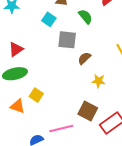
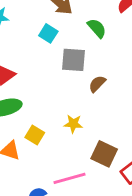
yellow star: (99, 81) -> (73, 124), moved

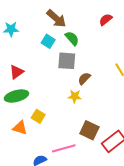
green semicircle: (97, 28) -> (72, 38), moved
yellow star: (73, 124) -> (75, 96), moved

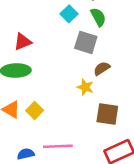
yellow square: (38, 116) -> (35, 111), moved
brown square: (89, 130) -> (107, 114), moved, turned -30

